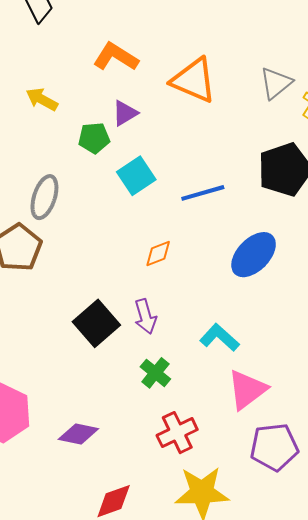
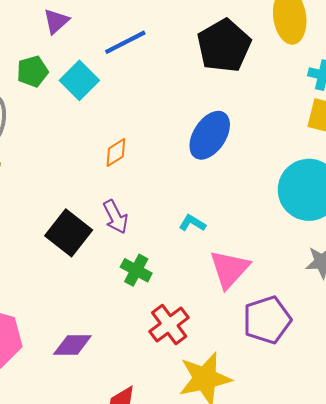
green pentagon: (94, 138) -> (32, 71), moved
blue line: (203, 193) -> (125, 42), moved
cyan L-shape: (220, 338) -> (192, 223), size x0.7

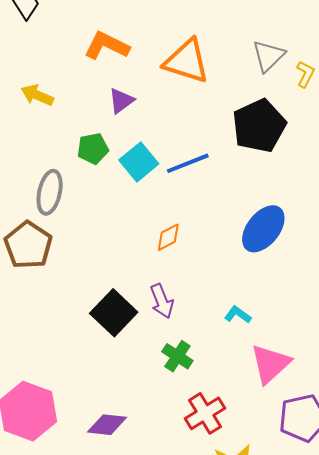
blue line: (125, 42) -> (188, 163), moved
black pentagon: (224, 46) -> (259, 126), moved

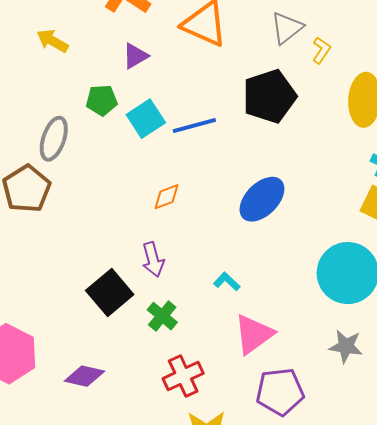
black square: (114, 313) -> (110, 293), moved

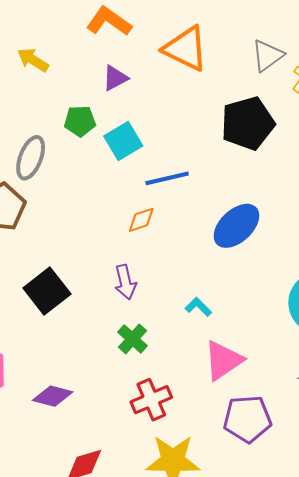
blue line: (194, 126) -> (167, 178), moved
black square: (110, 293) -> (47, 291), moved

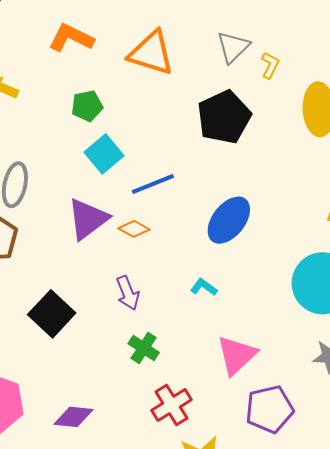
purple triangle: (115, 78) -> (88, 219), moved, size x1.6
green pentagon: (80, 121) -> (87, 106), moved
orange diamond: (141, 220) -> (134, 229), turned 56
cyan L-shape: (198, 307) -> (204, 287), moved

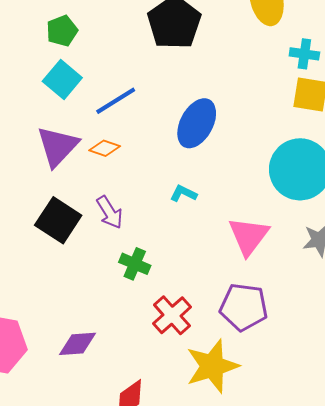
green pentagon: (87, 106) -> (62, 31), moved
black square: (52, 314) -> (58, 220), moved
pink triangle: (237, 355) -> (249, 236), moved
purple pentagon: (270, 409) -> (244, 307), moved, turned 30

